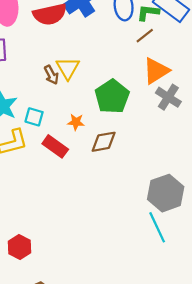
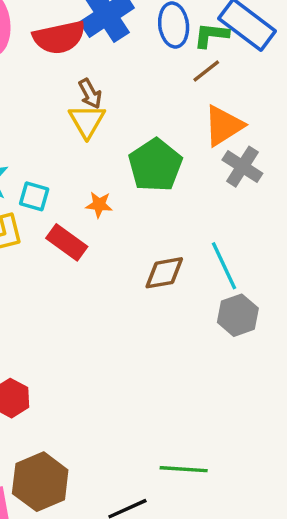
brown arrow: (51, 75) -> (90, 94), moved
brown diamond: (104, 142) -> (164, 273), moved
gray hexagon: (166, 193) -> (238, 315), size x0.7
cyan line: (157, 227) -> (224, 266), moved

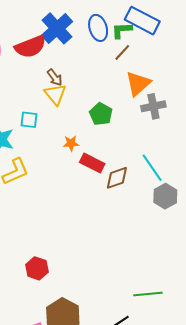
green pentagon: (155, 165) -> (101, 114), size x0.7
gray cross: (242, 167) -> (153, 106), turned -35
cyan square: (34, 196) -> (29, 120), moved
red rectangle: (67, 242) -> (92, 163), moved

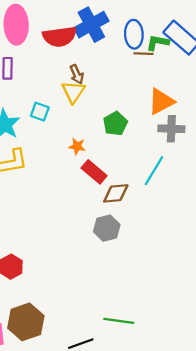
brown line: (122, 52) -> (144, 54), moved, turned 36
cyan line: (152, 168) -> (154, 171), moved, turned 52
gray hexagon: (165, 196) -> (107, 228), moved

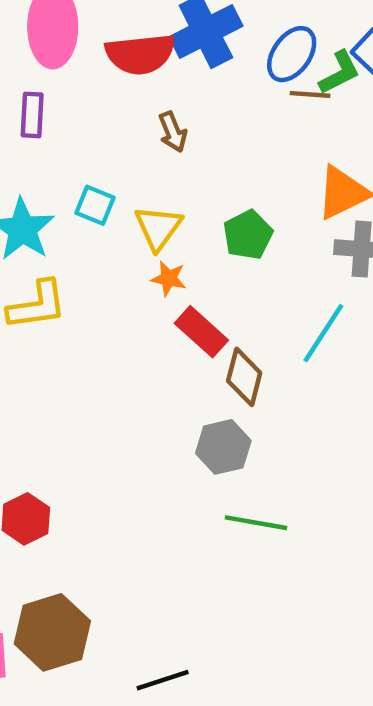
blue ellipse: (134, 34) -> (292, 54), turned 36
green L-shape: (158, 43) -> (339, 73), turned 140
yellow triangle: (73, 92) -> (158, 228), moved
brown diamond: (116, 193) -> (244, 377), turned -72
green line: (119, 321) -> (256, 523), moved

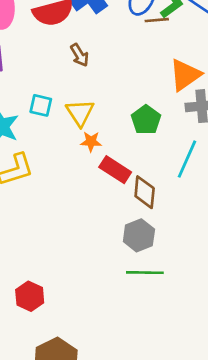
green pentagon: (248, 235) -> (146, 120), moved
green line: (256, 523) -> (145, 273), moved

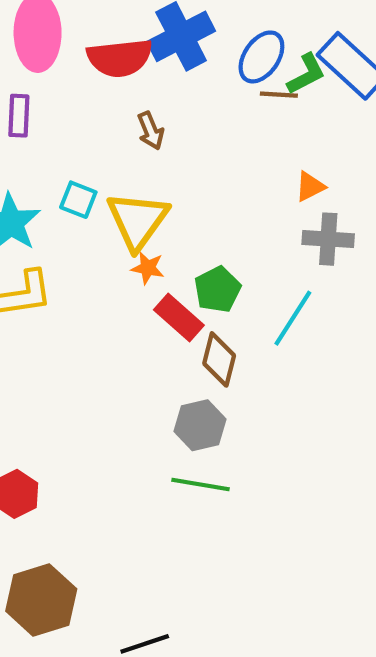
orange triangle: (185, 75) -> (310, 187), size x0.6
yellow triangle: (80, 113) -> (138, 220), size x1.4
green pentagon: (146, 120) -> (218, 290), moved

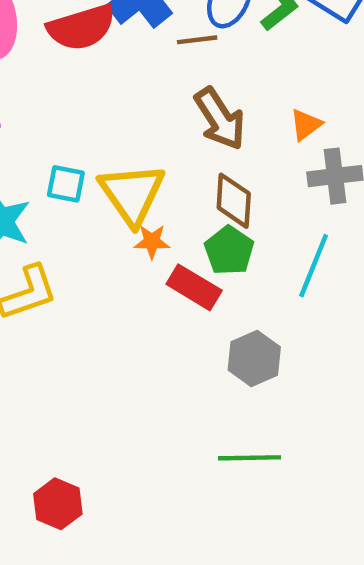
brown line: (279, 95) -> (197, 40), moved
brown arrow: (151, 131) -> (220, 119), moved, size x1.6
brown diamond: (219, 359) -> (234, 201), moved
gray hexagon: (200, 425) -> (254, 358), moved

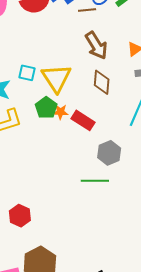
orange star: (152, 242) -> (60, 112), moved
green pentagon: (229, 251) -> (46, 108), moved
green line: (249, 458) -> (95, 181), moved

